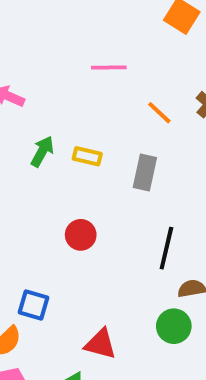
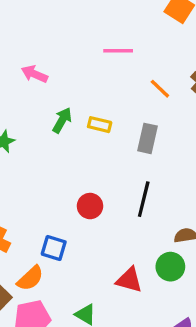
red circle: (81, 235) -> (90, 206), moved
black line: (166, 248) -> (144, 199), moved
red triangle: (101, 344) -> (129, 280), moved

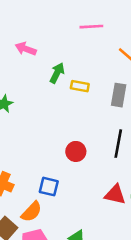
green arrow: (62, 120) -> (57, 73), moved
red triangle: (129, 280) -> (115, 195), moved

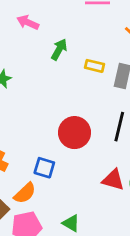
yellow rectangle: (80, 86) -> (95, 66), moved
red circle: (76, 151) -> (74, 133), size x1.5

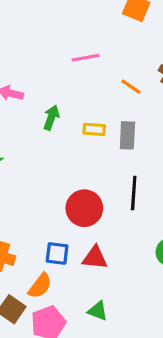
red triangle: (113, 180) -> (95, 258), moved

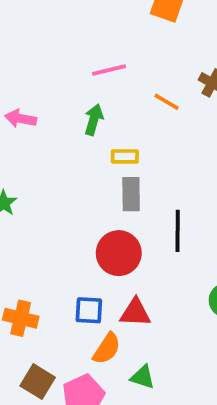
green arrow: (51, 118) -> (94, 120), moved
gray rectangle: (127, 135) -> (131, 194), moved
orange semicircle: (40, 286) -> (107, 349), moved

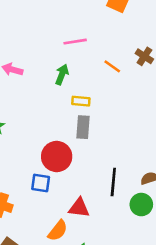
black line: (178, 231) -> (113, 182), moved
red circle: (119, 253) -> (57, 157), moved
blue square: (89, 310) -> (41, 183), moved

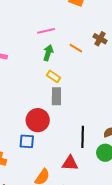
green arrow: (62, 74) -> (48, 53), moved
yellow rectangle: (81, 101) -> (54, 76), turned 32
red triangle: (79, 208) -> (70, 163), moved

